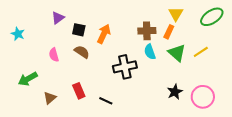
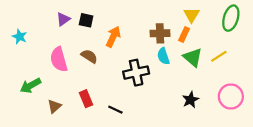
green ellipse: (212, 17) -> (231, 18), turned -40
black square: (79, 30) -> (86, 20), moved
pink semicircle: (54, 55) -> (59, 59), size x1.6
pink circle: (203, 97) -> (231, 97), moved

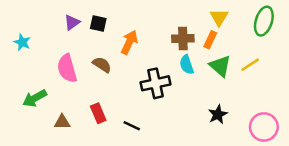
pink circle: (231, 97) -> (264, 127), moved
brown triangle: (54, 106) -> (62, 122), turned 40

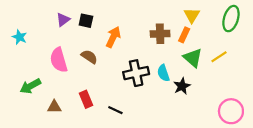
cyan semicircle: (187, 65) -> (163, 73), moved
black star: (218, 114) -> (182, 86), moved

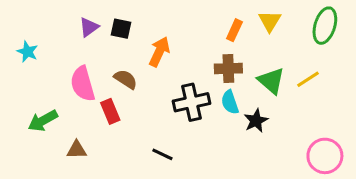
brown cross: (160, 34) -> (228, 69), moved
orange rectangle: (184, 35) -> (234, 30), moved
red rectangle: (86, 99) -> (110, 111), moved

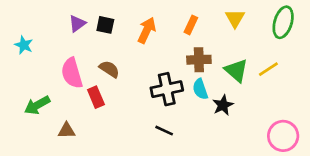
orange rectangle: (234, 30) -> (191, 25), moved
orange arrow: (159, 52) -> (147, 30), moved
black line: (162, 154) -> (164, 131), moved

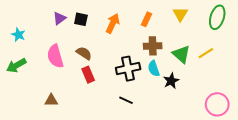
red rectangle: (96, 97) -> (88, 75), moved
green arrow: (37, 105) -> (16, 65), moved

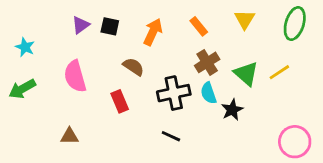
orange rectangle: (146, 19) -> (199, 26), turned -64
brown cross: (153, 46) -> (207, 62), turned -30
brown semicircle: (84, 53) -> (133, 67), moved

